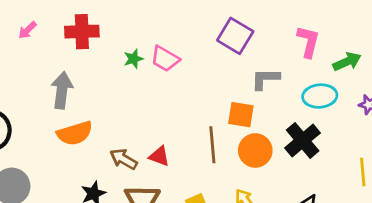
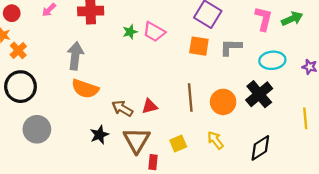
green arrow: (347, 62) -> (292, 19), moved
orange square: (241, 115) -> (199, 46), moved
orange semicircle: (75, 133) -> (85, 89), turned 36
red triangle: (159, 156) -> (150, 106), turned -35

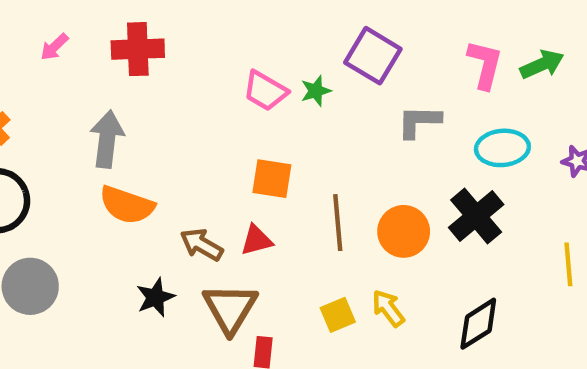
green star: (130, 32) -> (316, 91), moved
orange square: (199, 46) -> (272, 179), moved
yellow square: (178, 144) -> (338, 315), moved

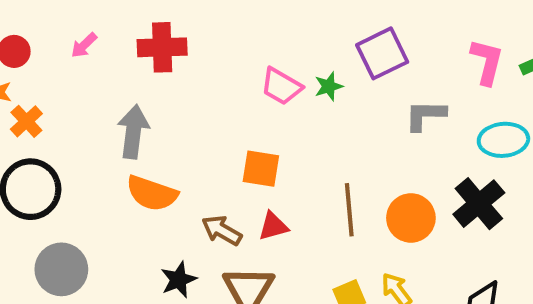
purple square: (373, 56) -> (382, 53), turned 33
orange square: (272, 179) -> (261, 169), moved

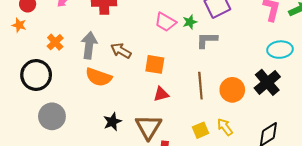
gray L-shape: (425, 115) -> (207, 40), moved
orange cross: (26, 121) -> (55, 42), moved
brown arrow: (222, 230) -> (121, 51), moved

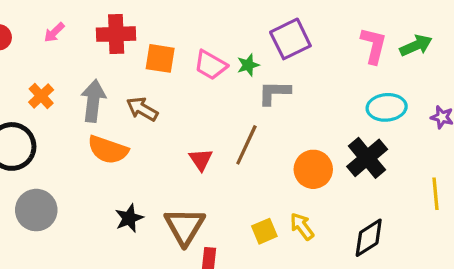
orange square: (155, 64) -> (160, 58), moved
brown line: (200, 86) -> (246, 145), moved, turned 30
red triangle: (161, 94) -> (201, 160), moved, turned -49

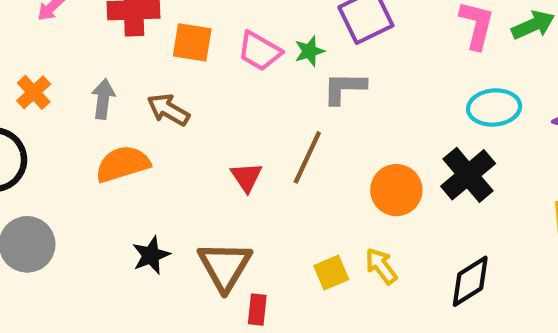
gray arrow: (93, 101) -> (103, 99), size x0.7
orange semicircle: (108, 150) -> (123, 164), turned 144

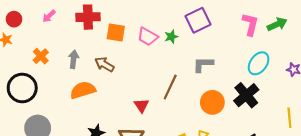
gray L-shape: (344, 88) -> (203, 64), moved
cyan ellipse: (494, 108) -> (259, 63), turned -50
red triangle: (246, 177) -> (141, 105), moved

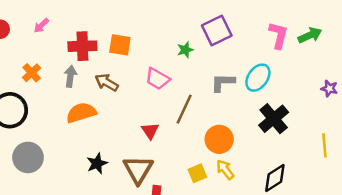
red cross: (88, 17) -> (82, 46), moved
pink trapezoid: (148, 37) -> (157, 79), moved
cyan ellipse: (259, 63) -> (258, 78), moved
orange circle: (212, 102) -> (219, 139), moved

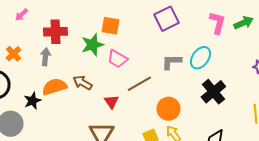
orange square: (120, 45) -> (110, 26), moved
green star: (185, 50) -> (92, 45), moved, size x1.6
brown arrow: (107, 82) -> (82, 83), moved
brown line: (184, 109) -> (139, 84), turned 35
black star: (97, 164) -> (32, 101), moved

